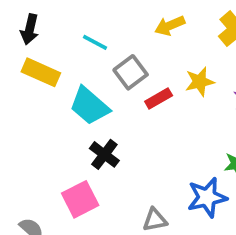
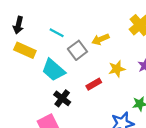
yellow arrow: (170, 26) -> (100, 39), moved
yellow star: (200, 82) -> (117, 69), moved
red rectangle: (159, 98) -> (94, 84), moved

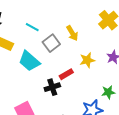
yellow arrow: (100, 39) -> (72, 33), turned -98
black cross: (62, 98) -> (52, 87), moved, turned 35

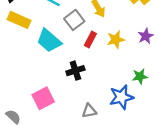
red rectangle: (66, 74) -> (90, 40), moved, turned -32

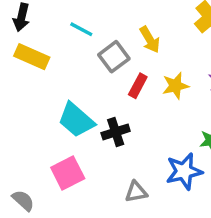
cyan trapezoid: (49, 41) -> (76, 120), moved

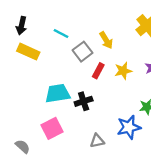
cyan trapezoid: (76, 120) -> (58, 93), turned 130

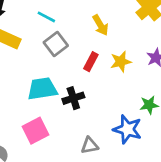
gray square: (82, 52) -> (56, 44), moved
blue star: (129, 127) -> (127, 129), turned 30

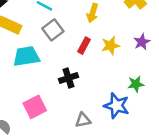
yellow arrow: (100, 25) -> (92, 13), turned 48
cyan trapezoid: (42, 89) -> (26, 56), moved

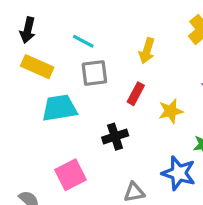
gray square: (53, 30) -> (94, 73), turned 30
yellow star: (111, 46) -> (171, 111), moved

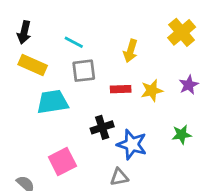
red rectangle: (136, 94) -> (121, 89), turned 60
yellow star: (171, 111) -> (152, 91), moved
blue star: (179, 173) -> (132, 144), moved

